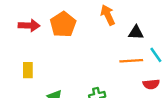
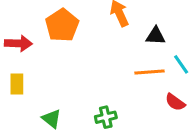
red arrow: (29, 26) -> (18, 43), moved
red semicircle: (151, 84) -> (175, 102), turned 42

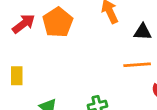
red arrow: (18, 43) -> (24, 24), moved, turned -40

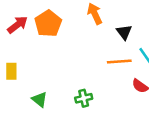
black triangle: (143, 32) -> (124, 32), turned 49

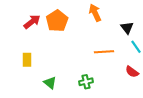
black triangle: (124, 32) -> (127, 28), moved
orange line: (119, 61) -> (104, 52), moved

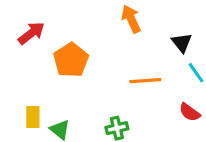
orange pentagon: (57, 21) -> (71, 60), moved
yellow rectangle: (27, 60) -> (33, 117), moved

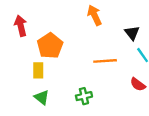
red arrow: (31, 33) -> (21, 26), turned -66
yellow rectangle: (33, 117) -> (38, 70), moved

